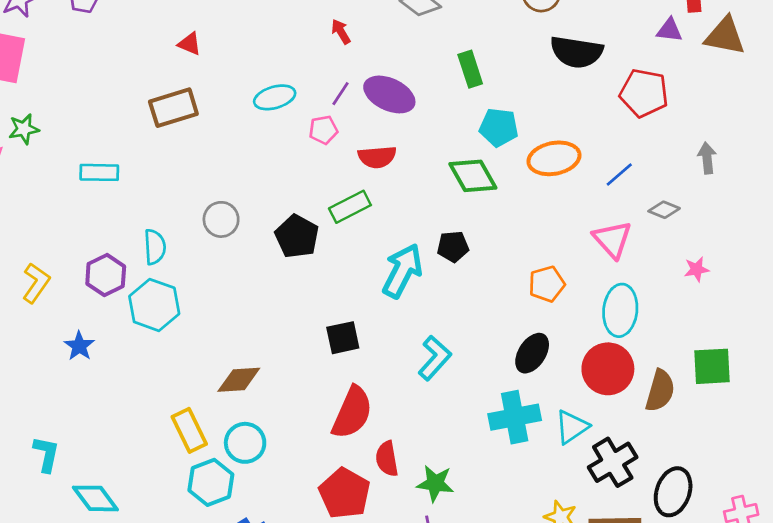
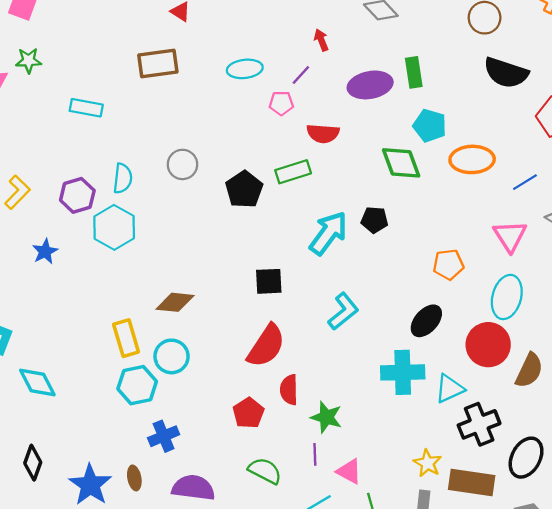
red arrow: (341, 32) -> (321, 40), moved
purple ellipse: (389, 94) -> (370, 85), moved, turned -45
red pentagon: (345, 493) -> (248, 413), size x0.7

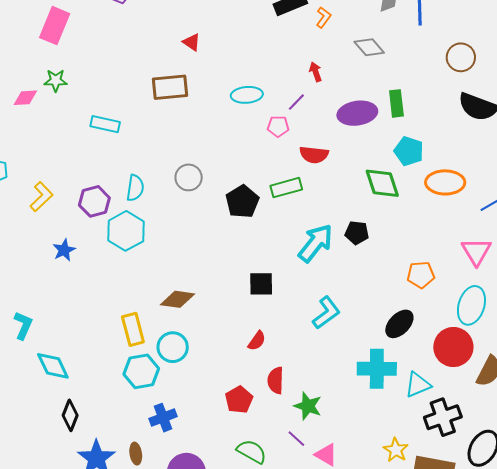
red semicircle: (266, 346) -> (257, 341), size x0.5
purple line: (315, 454) -> (296, 439), turned -48
black diamond: (33, 463) -> (70, 415), moved

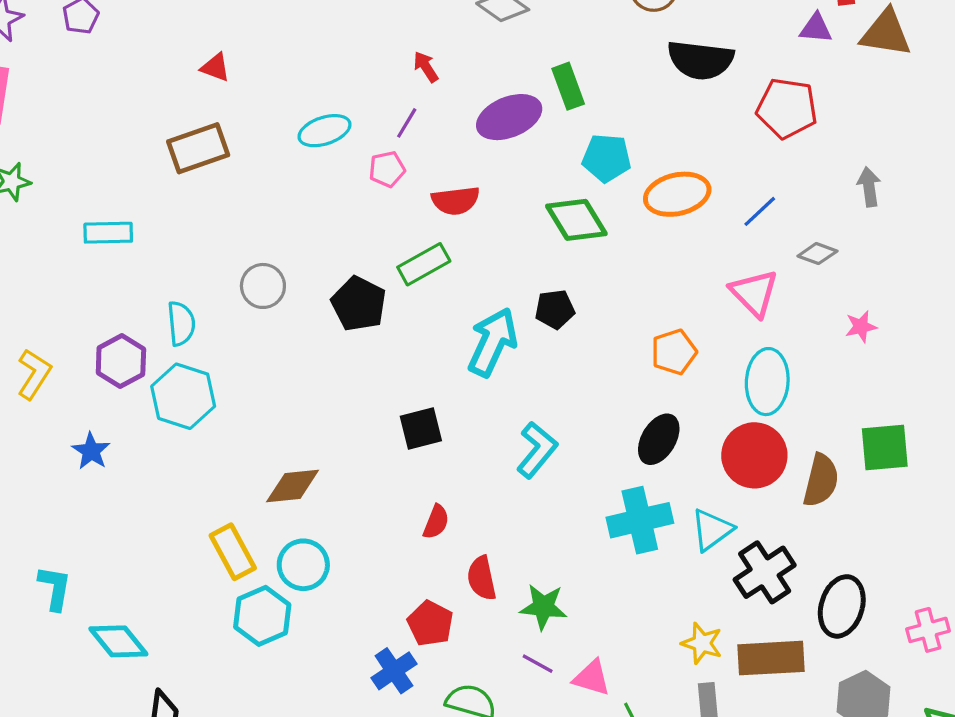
blue cross: (163, 418) -> (394, 671), moved

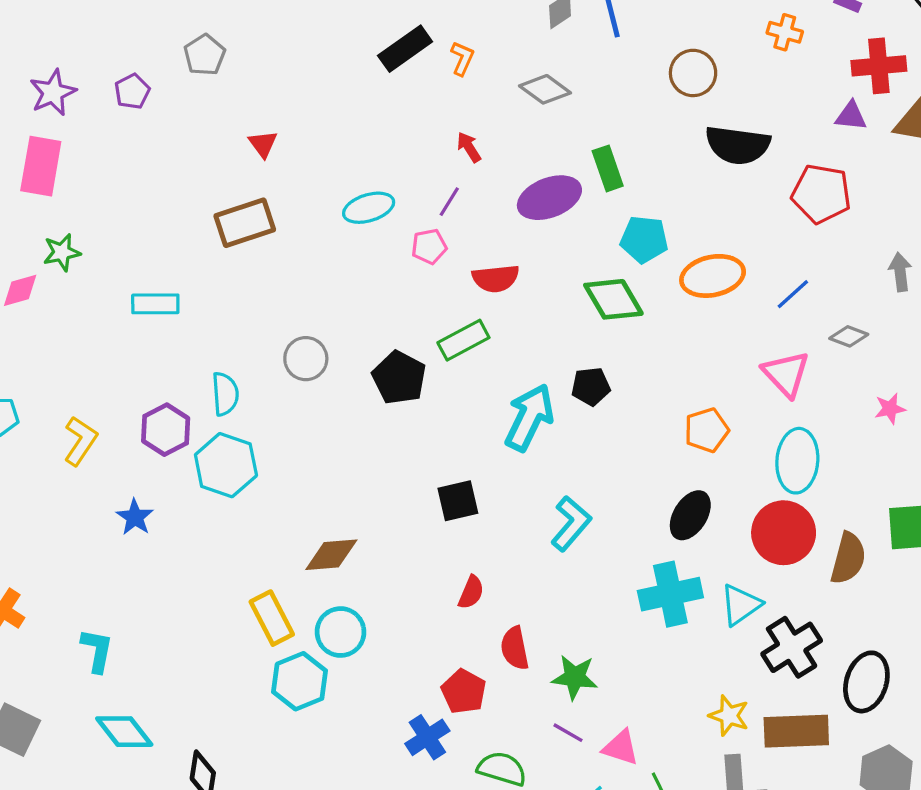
red triangle: (215, 67) -> (263, 144), turned 32
cyan diamond: (118, 641) -> (124, 732), moved

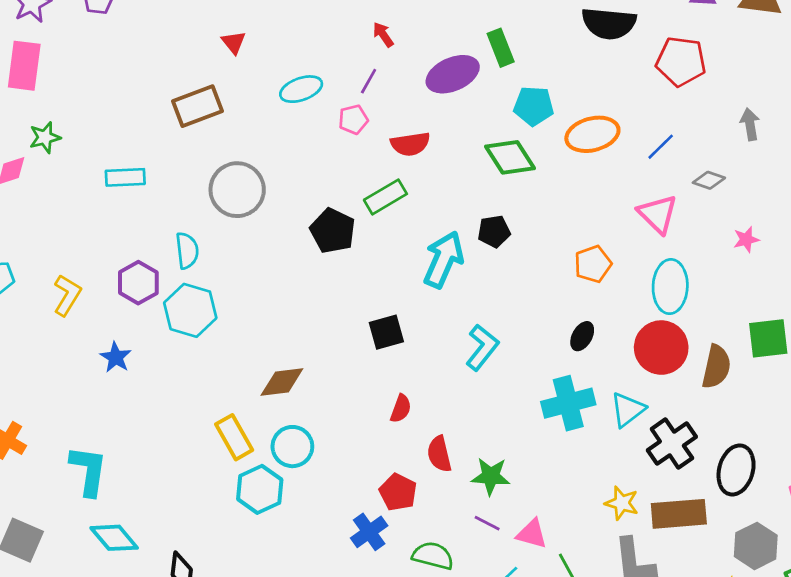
red triangle: (263, 144) -> (234, 42), moved
gray circle: (306, 359) -> (237, 190), moved, size x1.5
black ellipse: (690, 515) -> (582, 336), size x0.7
cyan L-shape: (97, 650) -> (88, 471), size x1.4

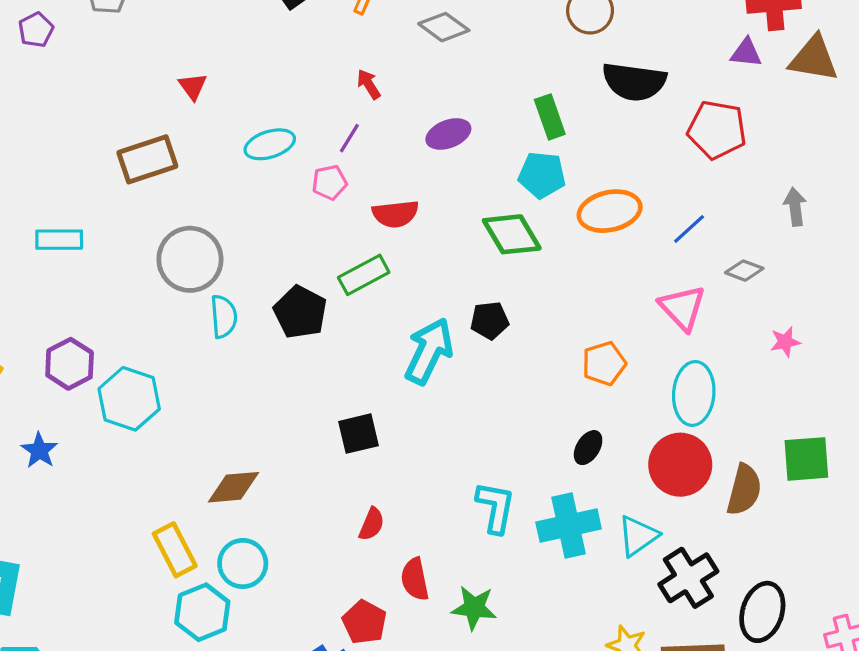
green rectangle: (501, 48) -> (550, 117), moved
purple ellipse: (453, 74) -> (448, 134), size x0.7
cyan semicircle: (187, 251) -> (224, 317), moved
cyan L-shape: (482, 347) -> (495, 507), moved, turned -30

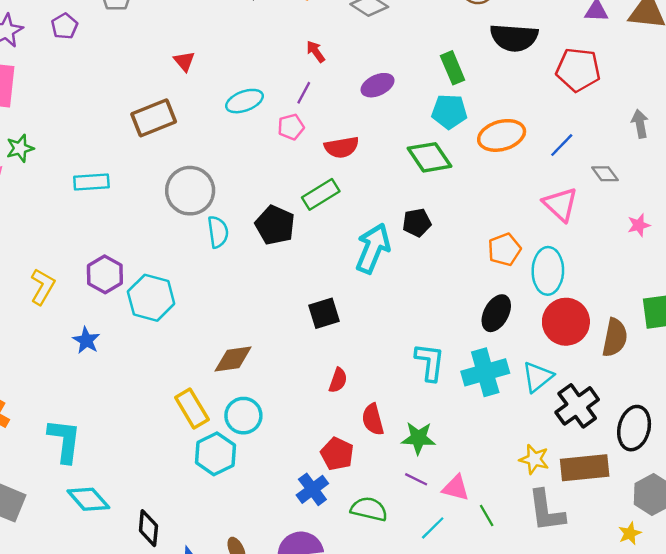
gray diamond: (744, 271) -> (605, 174), turned 36
cyan ellipse: (694, 393) -> (548, 271), moved
black ellipse: (588, 448) -> (496, 313), size x1.4

